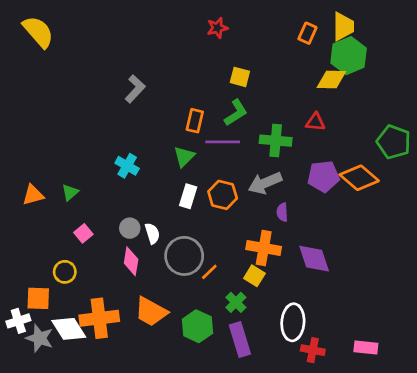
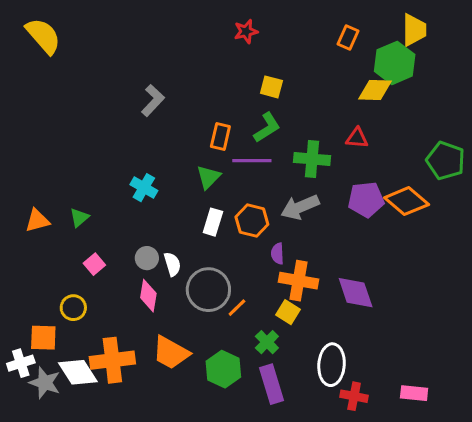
yellow trapezoid: (343, 27) -> (414, 30), moved
purple semicircle: (282, 212) -> (277, 254), moved

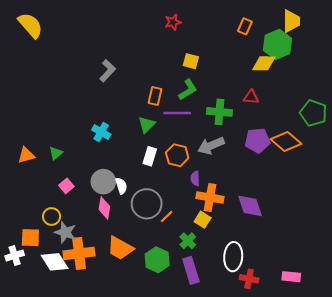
gray circle: (147, 258) -> (103, 182), size x1.5
gray star: (45, 383) -> (65, 232), moved

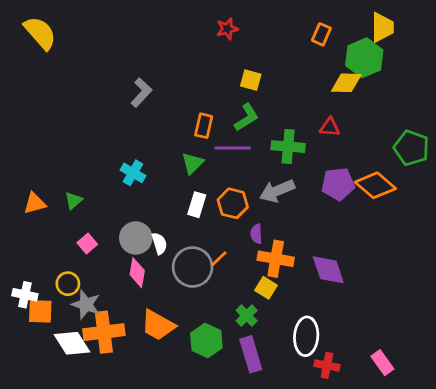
orange line: (167, 216) -> (219, 259), moved
white cross: (15, 256) -> (25, 295), moved, turned 30
pink rectangle: (291, 277) -> (382, 363), turned 48

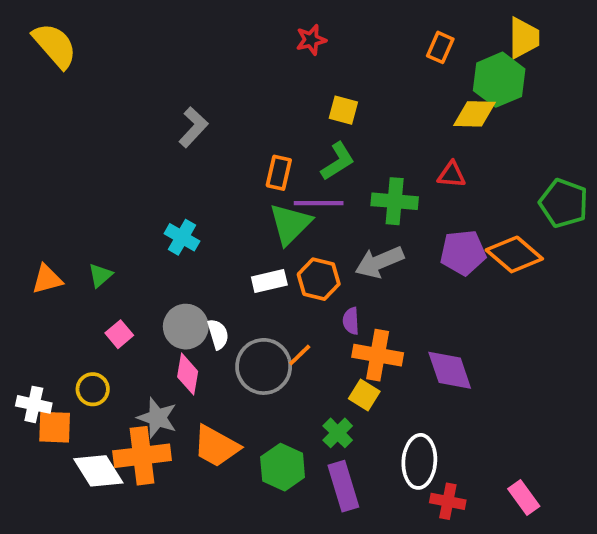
green triangle: (193, 163) -> (290, 224), moved, size x1.4
white rectangle: (197, 205) -> (269, 281), turned 60
gray star: (86, 304) -> (157, 418), moved

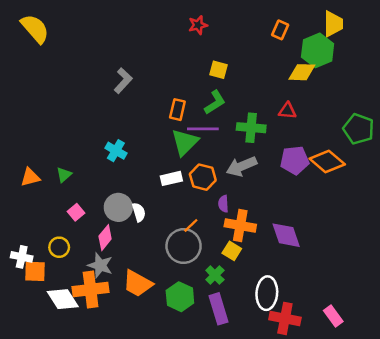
gray circle: (264, 366) -> (184, 246), moved
pink diamond: (188, 374) -> (105, 238), moved, turned 30
red cross: (448, 501) -> (285, 318), size x1.4

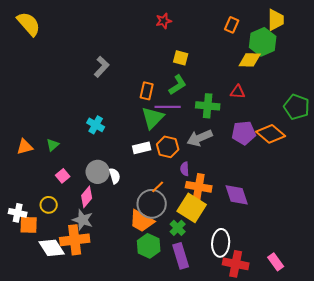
yellow square: (232, 251) -> (192, 208), size x1.8
orange trapezoid: (138, 283) -> (142, 221), moved

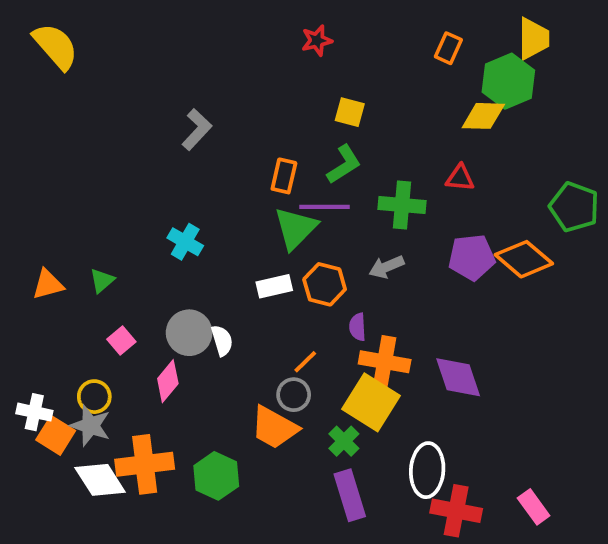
gray arrow: (200, 138) -> (386, 267), size x0.7
gray circle: (152, 204) -> (294, 395), size x0.6
gray star: (83, 220) -> (90, 426), moved
orange square: (29, 225) -> (56, 435), turned 30
green hexagon: (149, 246) -> (216, 476), moved

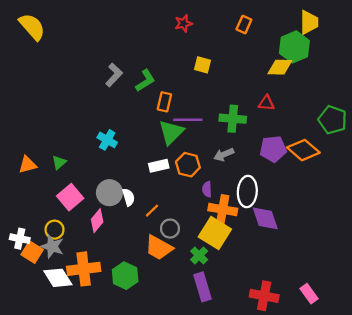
orange rectangle: (448, 48) -> (244, 25), moved
green L-shape: (344, 164) -> (145, 81), moved
pink square: (121, 340) -> (70, 197), size x1.6
orange line: (305, 362) -> (152, 211), moved
white ellipse: (427, 470) -> (247, 192), moved

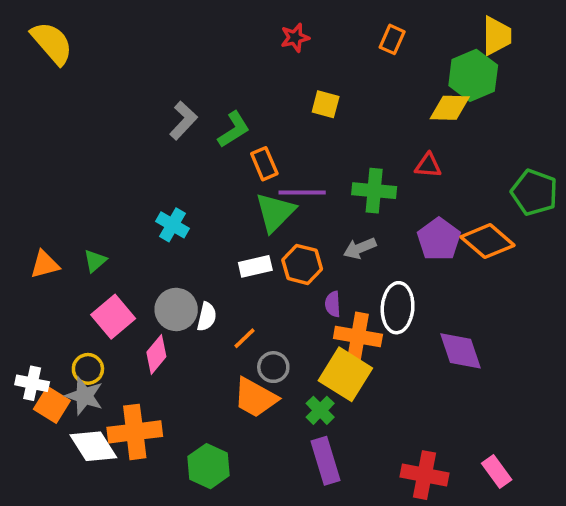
orange rectangle: (164, 102) -> (264, 164), turned -36
purple pentagon: (273, 149) -> (439, 239), turned -30
white semicircle: (129, 197) -> (207, 317), turned 30
purple diamond: (265, 218) -> (461, 351), moved
green hexagon: (125, 276) -> (209, 466), moved

